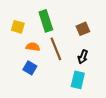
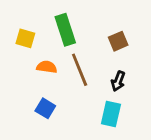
blue square: (30, 68) -> (45, 108), moved

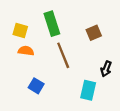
orange semicircle: (47, 67) -> (26, 51), moved
black arrow: (118, 81) -> (106, 69), moved

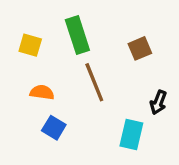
orange semicircle: (26, 51) -> (42, 92), moved

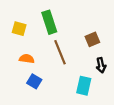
brown square: (140, 48) -> (92, 39), moved
black arrow: (158, 102) -> (101, 65), turned -32

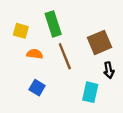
brown square: (92, 39) -> (99, 42), size x1.5
orange semicircle: (27, 59) -> (35, 54), moved

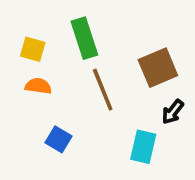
orange semicircle: (35, 54) -> (38, 86), moved
black arrow: (109, 70) -> (173, 112), turned 49

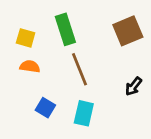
brown square: (158, 68) -> (128, 31), moved
cyan rectangle: (143, 147) -> (84, 113), moved

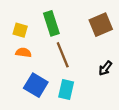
blue square: (45, 108) -> (36, 85), size x1.5

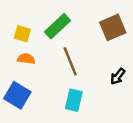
green rectangle: (51, 23) -> (58, 26), turned 65
blue square: (36, 85) -> (17, 95), moved

